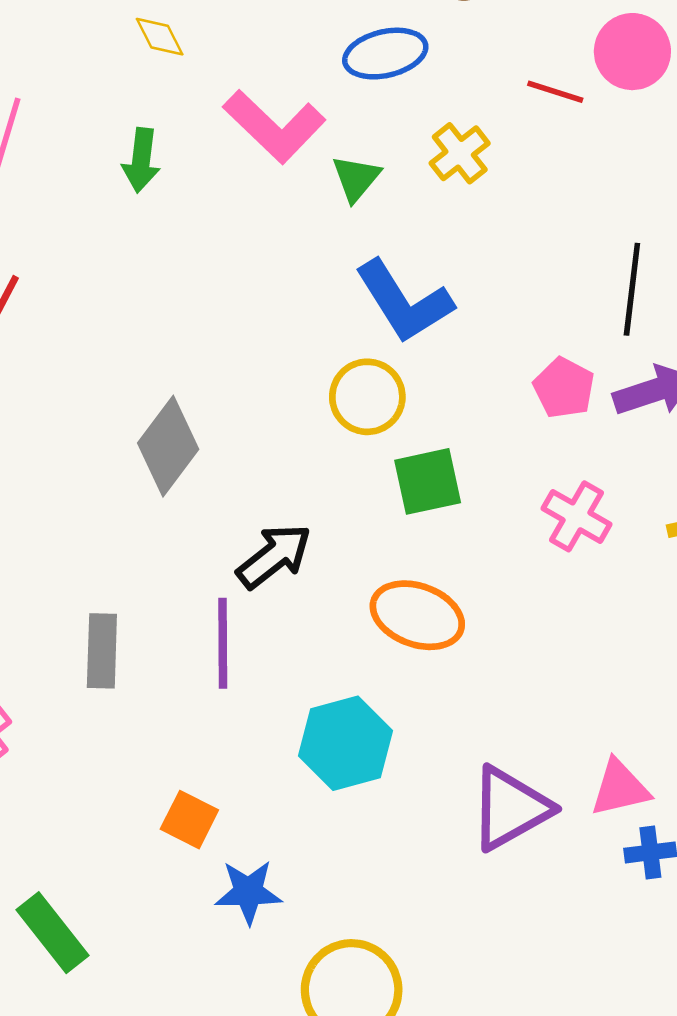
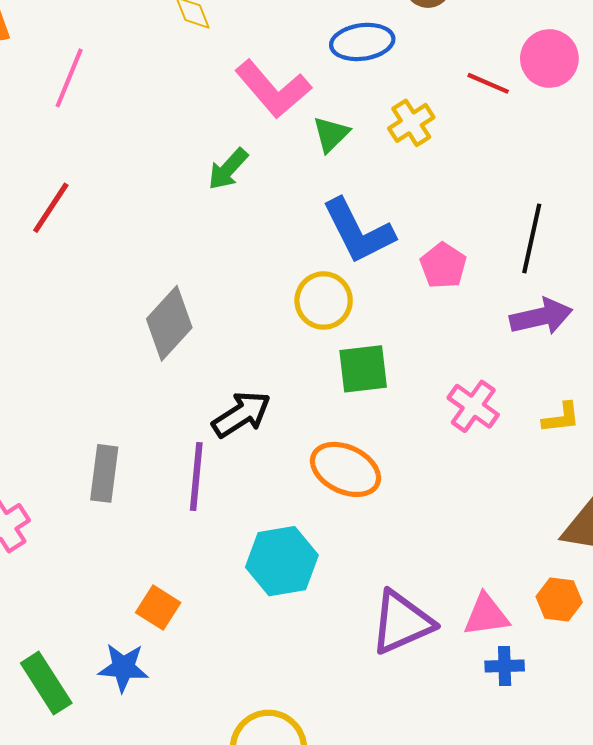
green arrow: (141, 160) -> (228, 169), moved, turned 30
pink pentagon: (564, 388) -> (443, 266), moved
blue star: (248, 892) -> (123, 668), moved

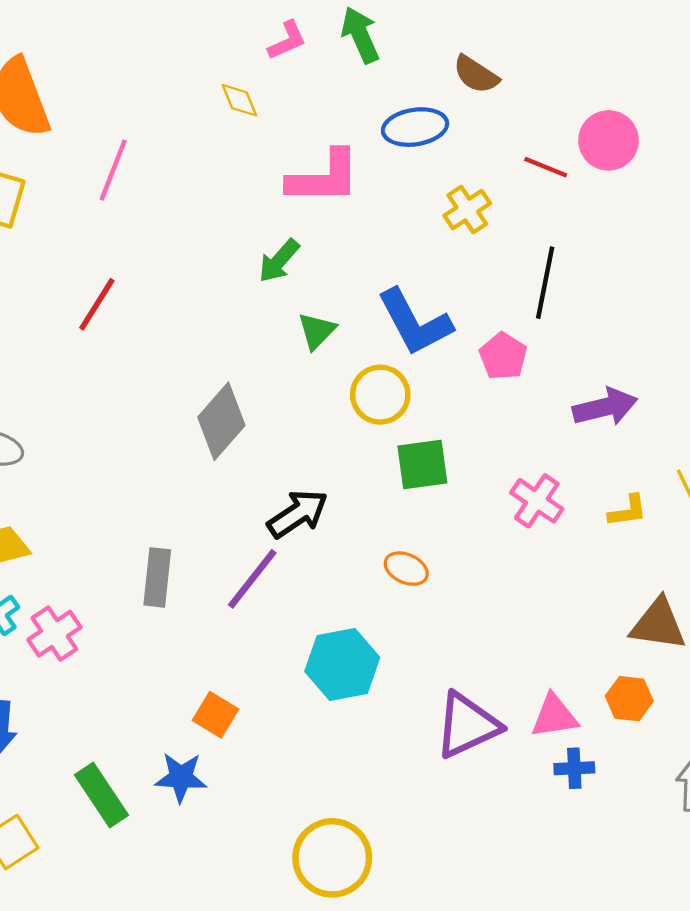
pink L-shape: (273, 89) -> (324, 177), turned -48
green triangle: (331, 134) -> (317, 331), moved
black line: (532, 238) -> (545, 283), moved
orange ellipse: (345, 469) -> (406, 569), size x0.6
purple line: (196, 477) -> (252, 579), turned 34

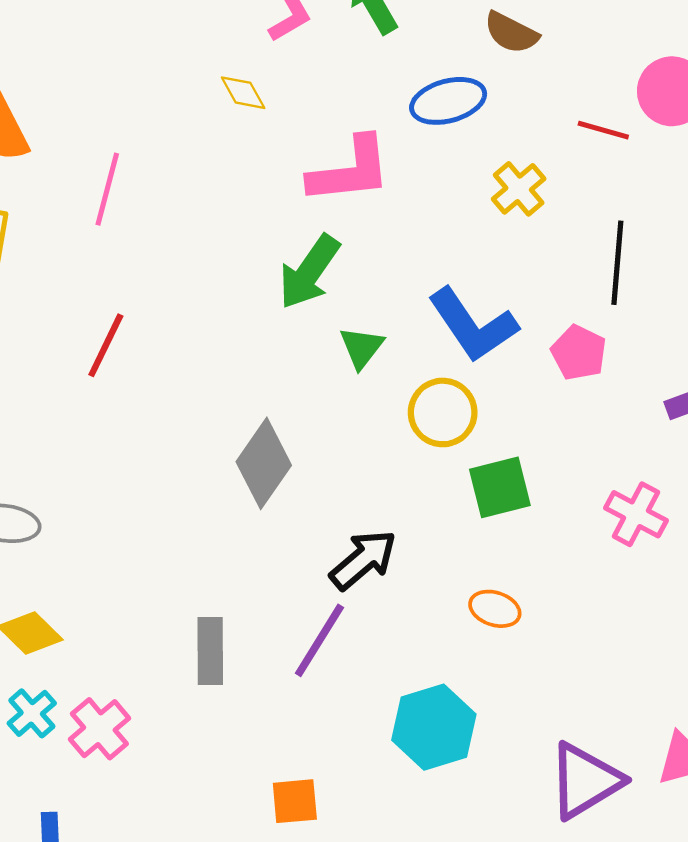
green arrow: (279, 261) -> (309, 272), size x1.4
orange square: (216, 715) -> (295, 801), turned -30

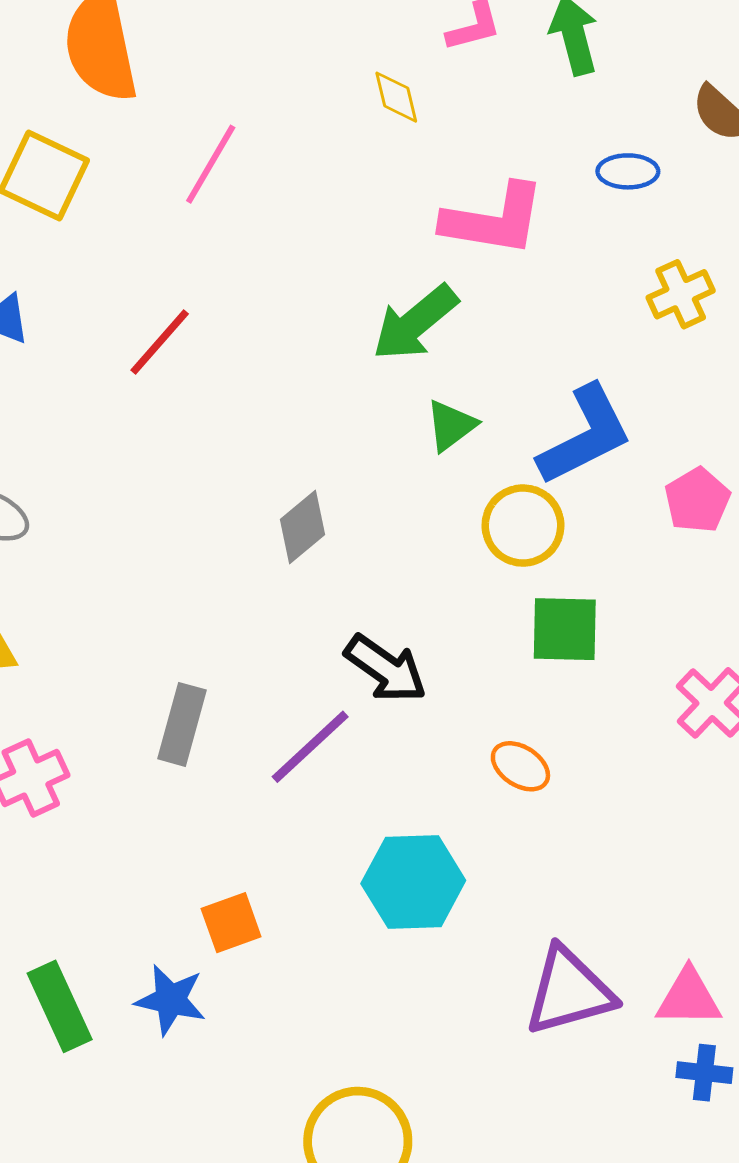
blue ellipse: (448, 101) -> (628, 171), size x0.7
blue L-shape: (473, 325) -> (585, 435), turned -98
gray diamond: (264, 463) -> (303, 527), size x0.7
black arrow: (363, 560) -> (386, 669), turned 60
orange square: (295, 801) -> (231, 923), turned -30

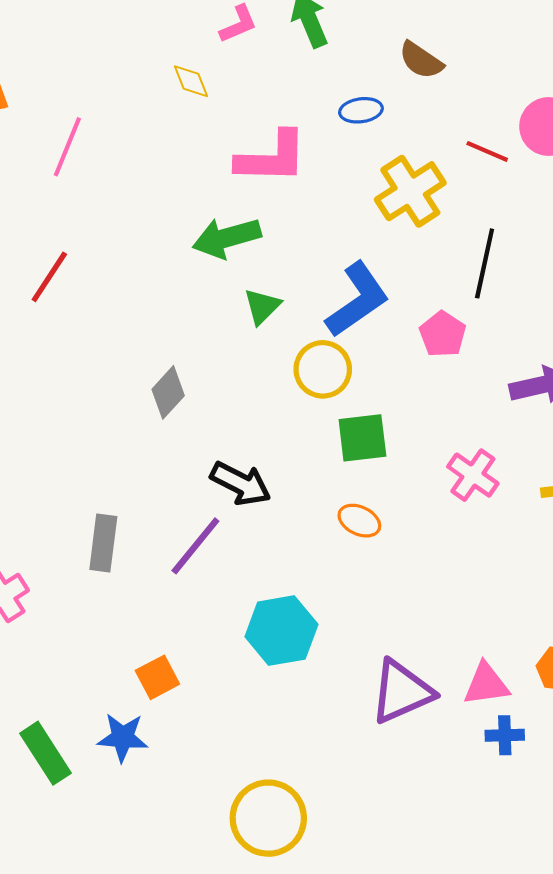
yellow cross: (681, 294) -> (410, 191), size x1.5
green arrow: (415, 323) -> (227, 238), turned 32
orange ellipse: (520, 766) -> (359, 521), moved

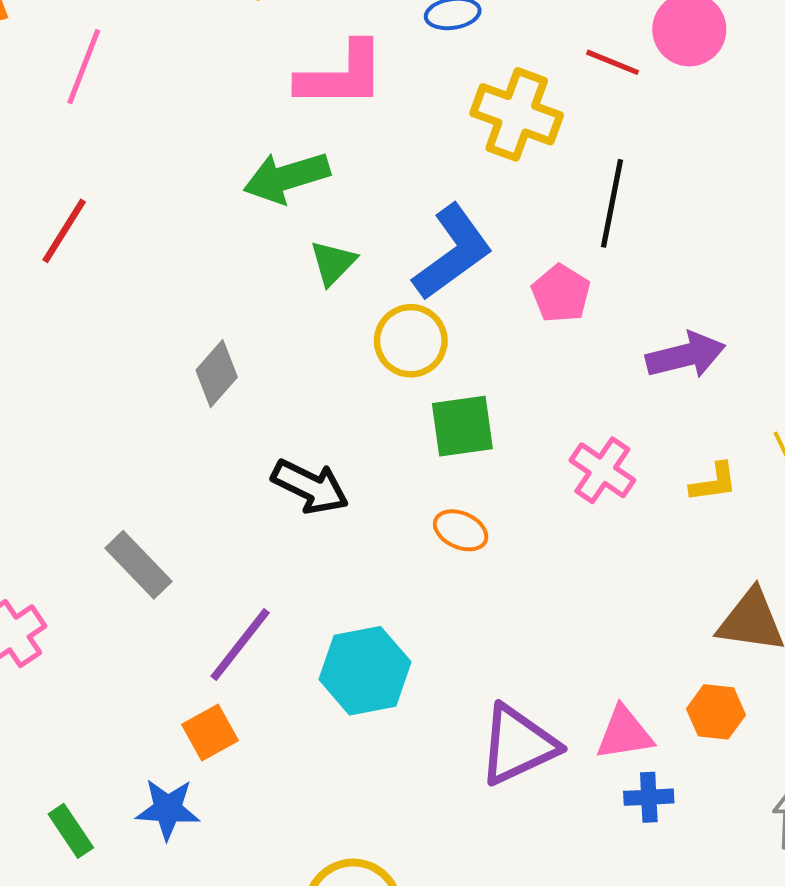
yellow cross: (410, 191) -> (517, 114), turned -36
gray rectangle: (103, 543) -> (139, 565), turned -50
purple line: (195, 546) -> (240, 645), moved
green rectangle: (45, 753) -> (71, 831), size x0.7

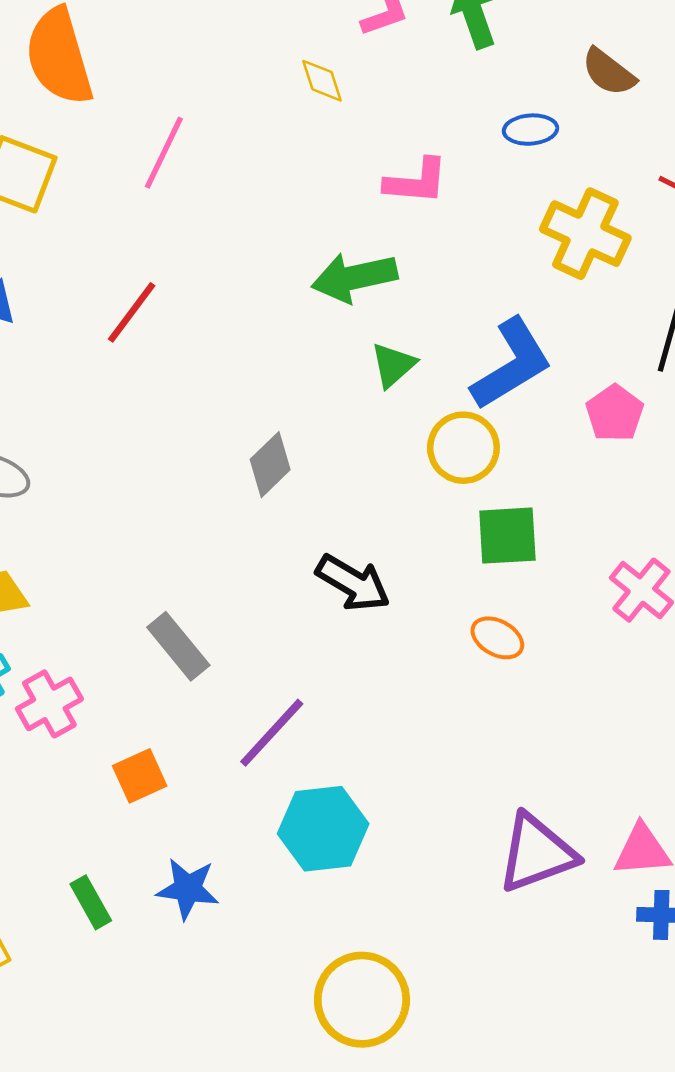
pink L-shape: (341, 75) -> (416, 181), size x0.7
cyan hexagon: (365, 671) -> (323, 829), moved
orange square: (210, 733) -> (140, 776), moved

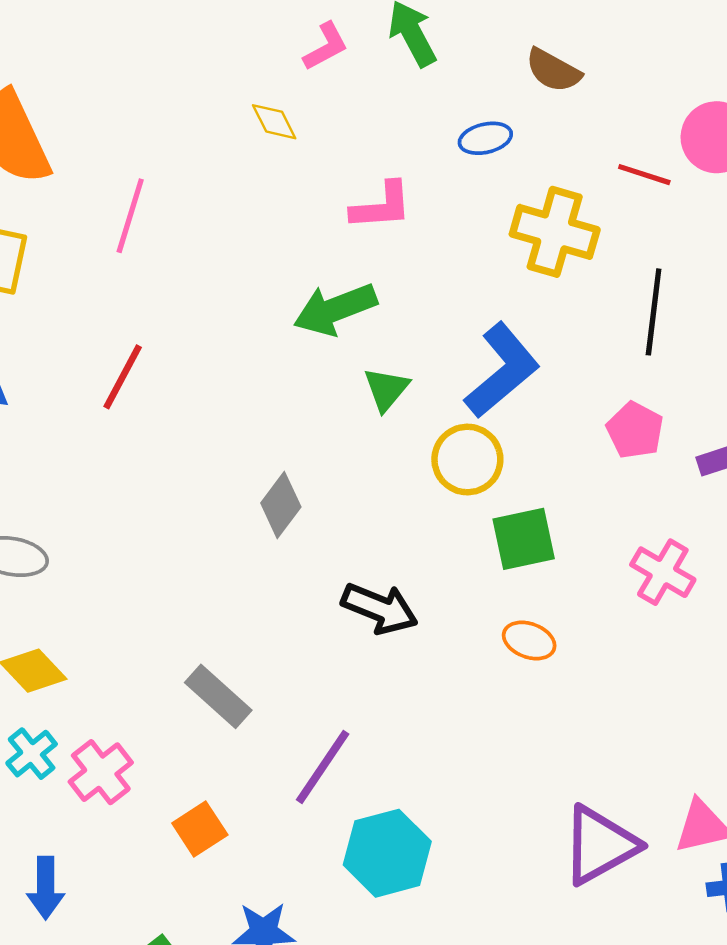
pink pentagon: (615, 413) -> (635, 430), moved

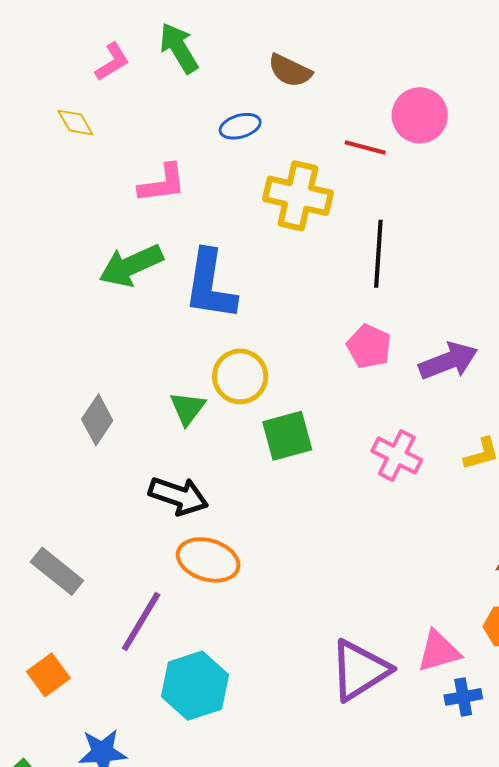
blue L-shape: (502, 371) -> (210, 285), moved, turned 142
green triangle: (386, 389) -> (188, 408), moved
orange ellipse: (529, 640) -> (208, 560), moved, size x1.5

